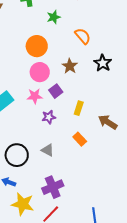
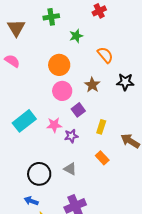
black star: (103, 63) -> (125, 82), turned -30
pink star: (35, 96) -> (54, 125), moved

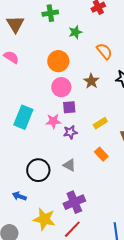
purple square: (78, 110) -> (69, 107), moved, turned 32
cyan rectangle: (24, 121) -> (23, 117), turned -30
yellow rectangle: (101, 127) -> (100, 123), turned 40
blue arrow: (31, 201) -> (19, 196), moved

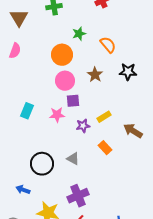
green star: (75, 32) -> (79, 34), moved
pink semicircle: (11, 57) -> (15, 51), turned 77
cyan rectangle: (23, 117) -> (27, 111), size x0.7
purple star: (70, 132) -> (83, 126), moved

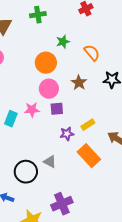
pink star: (57, 115) -> (32, 110), moved
orange rectangle: (105, 148) -> (89, 156), size x1.6
gray triangle: (73, 159) -> (50, 162), moved

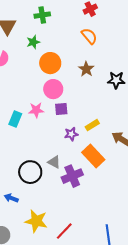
green star: (63, 42) -> (33, 42), moved
orange semicircle: (92, 53) -> (89, 36), moved
brown star: (79, 83) -> (86, 69), moved
purple cross: (62, 204) -> (72, 176), moved

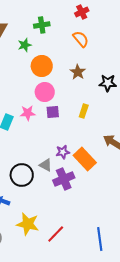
green cross: (42, 15) -> (42, 25), moved
yellow rectangle: (92, 125) -> (84, 111), moved, turned -40
purple star: (71, 134) -> (63, 152), moved

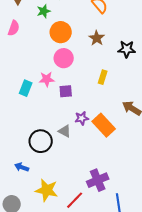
purple square: (53, 112) -> (66, 91), moved
purple cross: (64, 179) -> (98, 180), moved

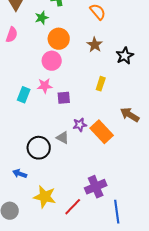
black star: (127, 49) -> (125, 56), turned -30
pink circle: (64, 58) -> (52, 61), moved

